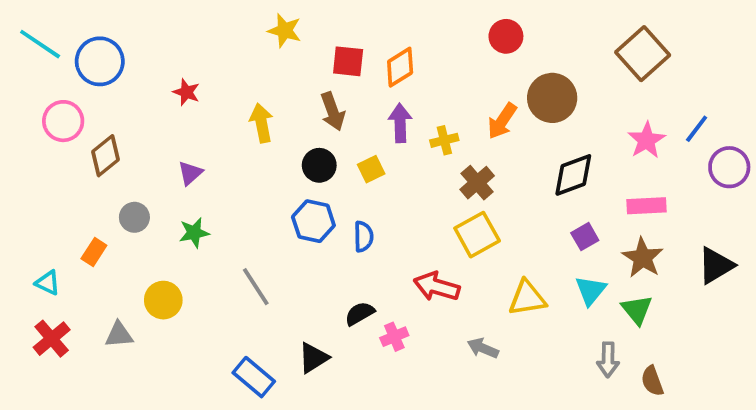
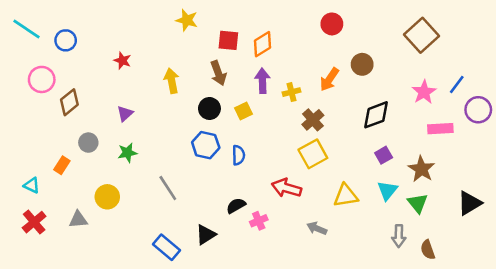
blue circle: (100, 61) -> (66, 40), size x0.7
brown circle: (552, 98) -> (362, 64), size x0.7
pink rectangle: (646, 206) -> (440, 129), moved
black triangle: (716, 265) -> (469, 203), moved

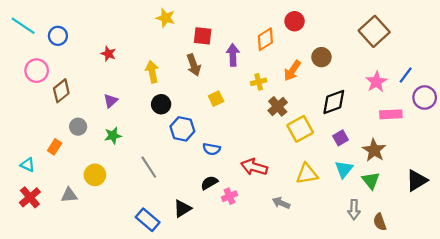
orange diamond: (262, 44) -> (265, 39), moved
purple arrow: (262, 81) -> (233, 55), moved
black circle: (209, 108) -> (161, 104), moved
yellow square: (313, 154) -> (300, 129), moved
blue semicircle: (238, 155) -> (212, 149), moved, turned 102

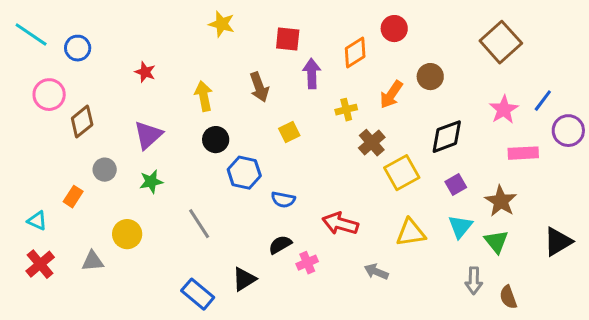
red square: (203, 36) -> (288, 39), moved
purple triangle: (111, 101) -> (148, 135), size x1.5

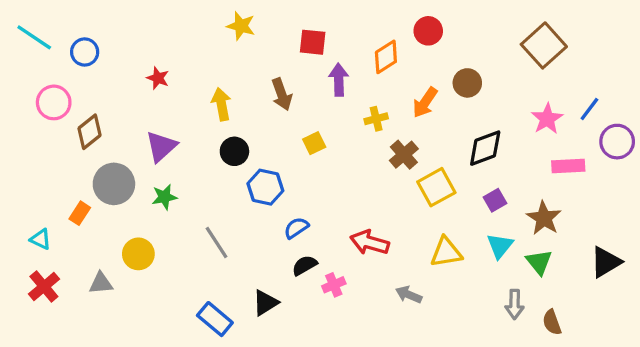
gray circle: (105, 170) -> (114, 184), size x1.6
blue semicircle: (283, 200) -> (296, 228), moved, turned 135

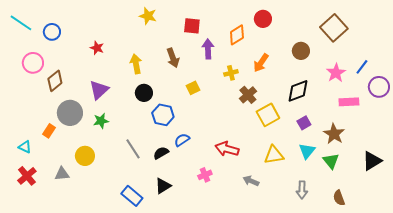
brown circle: (467, 83) -> (301, 51), moved
black semicircle: (304, 265) -> (161, 153), moved
gray arrow: (515, 304) -> (302, 190), moved

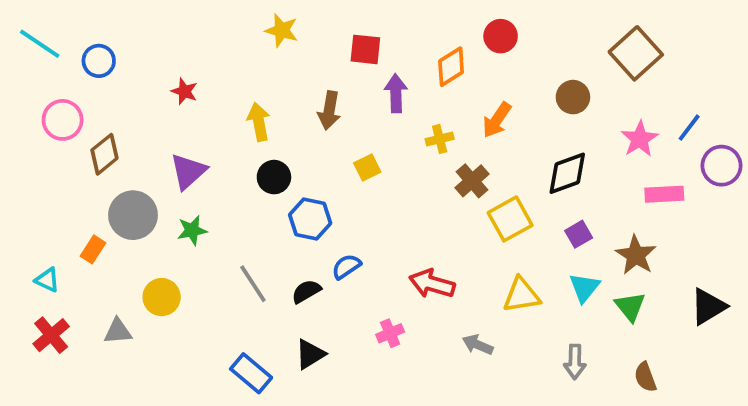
brown arrow: (173, 58) -> (329, 110), turned 30

